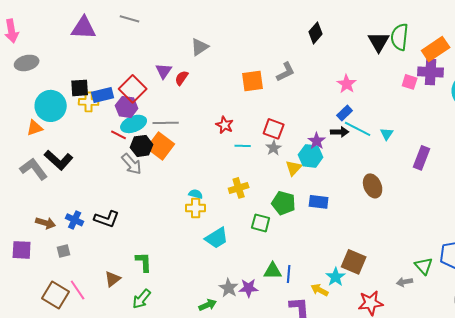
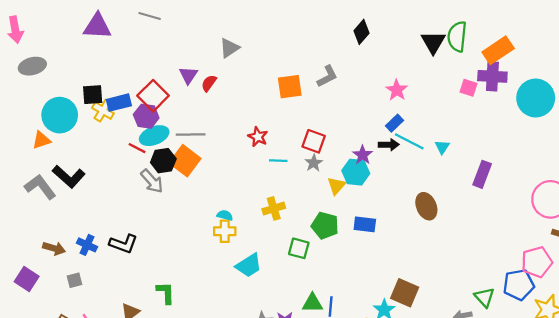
yellow cross: (89, 102) -> (103, 111), turned 30
purple square: (22, 250) -> (27, 279), turned 30

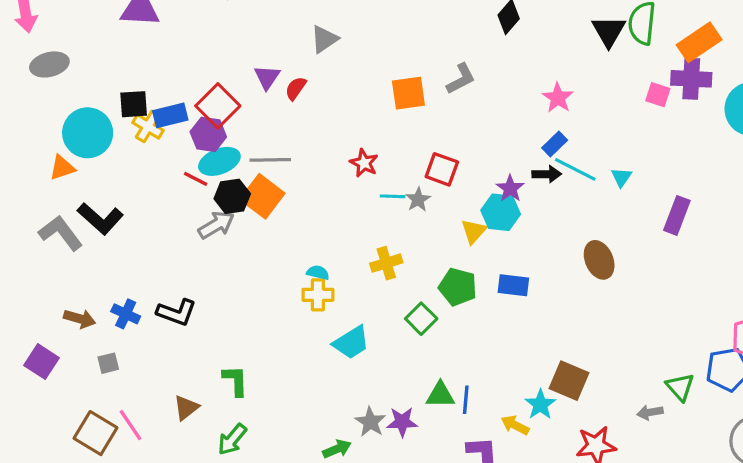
gray star: (314, 163) -> (418, 200), moved
gray arrow: (152, 181) -> (216, 225), turned -80
green square: (299, 248) -> (421, 319), turned 30

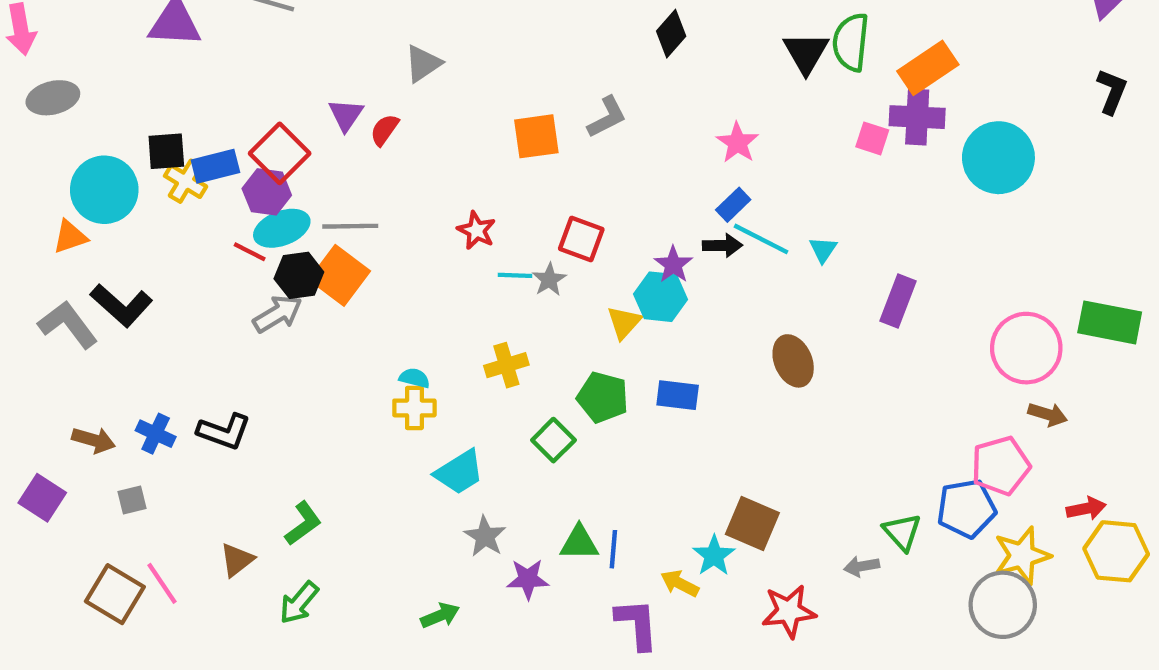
green L-shape: (235, 381) -> (303, 523), turned 56
gray star: (370, 422) -> (485, 536), moved

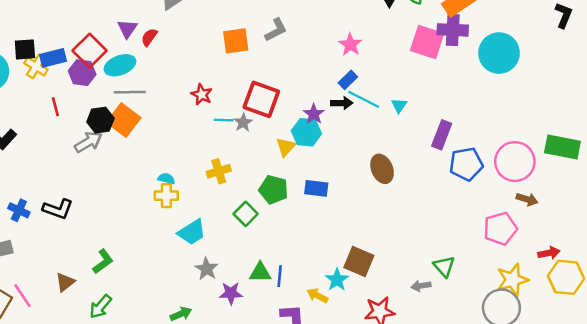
pink square: (872, 138) -> (427, 42), size x1.8
cyan ellipse: (282, 228) -> (120, 65), moved
red square: (581, 239) -> (261, 99), size x1.4
red line: (250, 252) -> (55, 107), moved, turned 48
blue pentagon: (966, 509) -> (466, 164), moved

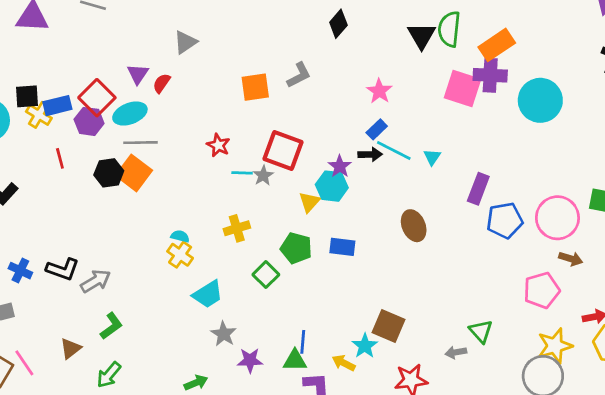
gray arrow: (88, 142) -> (96, 281), moved
yellow cross: (166, 196) -> (180, 255), turned 35
green triangle: (260, 272) -> (295, 360), moved

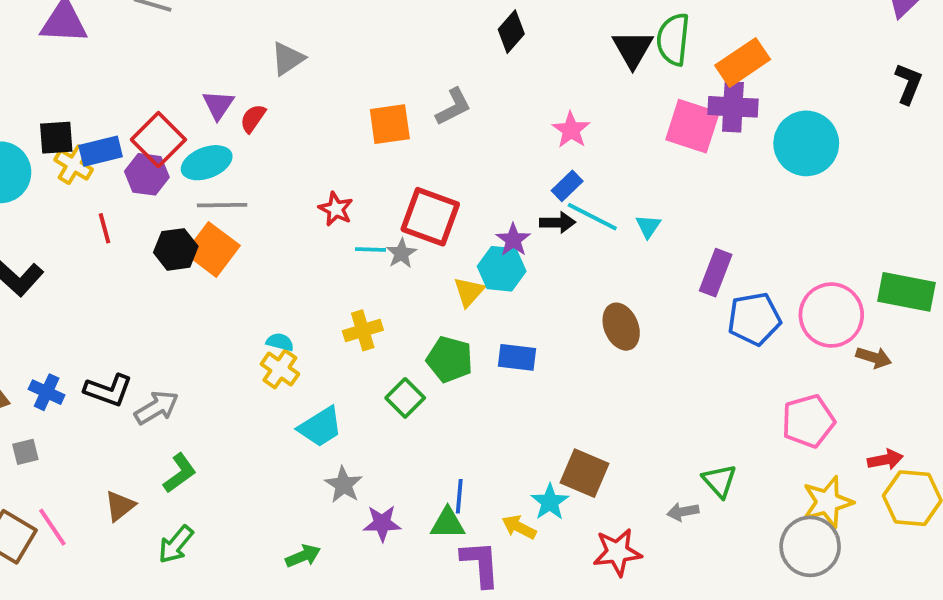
brown arrow: (571, 259) -> (874, 357), moved

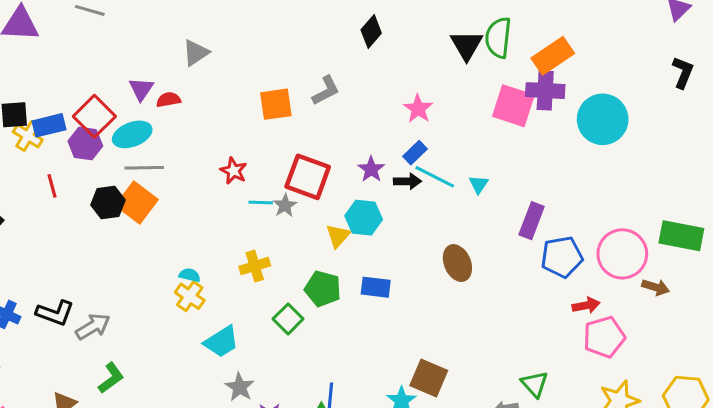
red semicircle: (253, 118) -> (169, 100), turned 45
purple star: (513, 240) -> (371, 169), moved
red arrow: (885, 460) -> (586, 305), moved

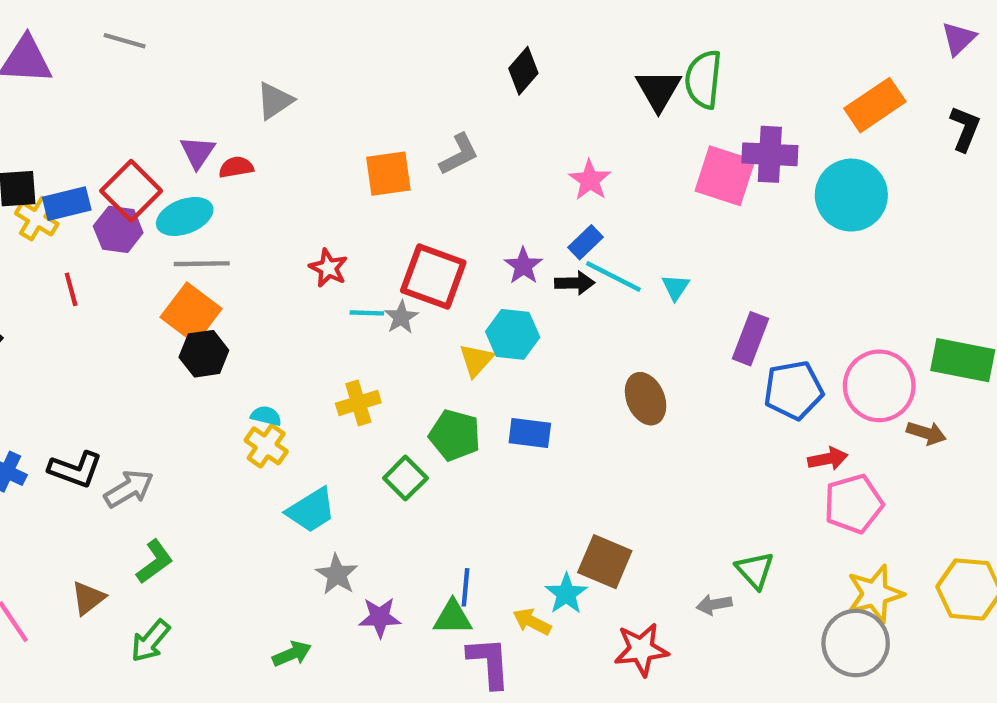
orange rectangle: (553, 56) -> (875, 105), moved
black hexagon: (108, 203) -> (204, 354), moved

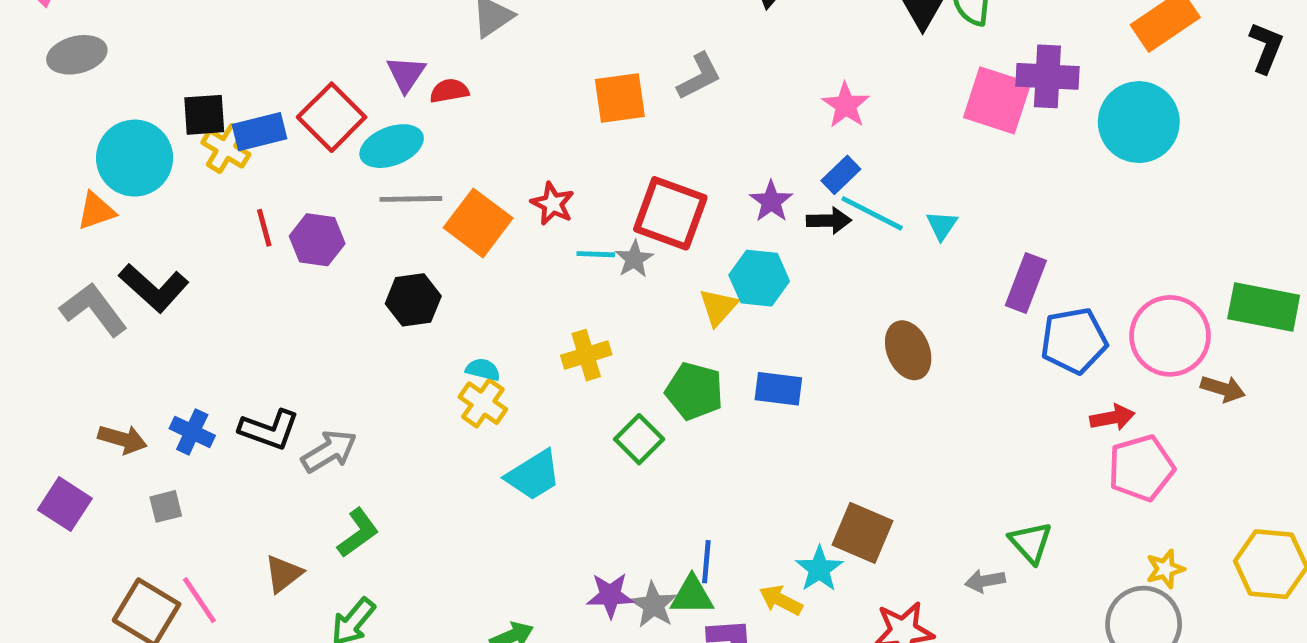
purple hexagon: (118, 229) -> (317, 240), moved
orange square: (191, 313) -> (478, 223), moved
gray star: (337, 574) -> (653, 605), moved
yellow star: (875, 594) -> (1165, 569), size x0.6

